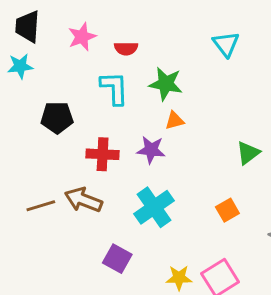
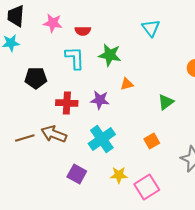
pink star: (82, 37) -> (53, 23), turned 30
orange triangle: (175, 121) -> (127, 84), moved
yellow star: (179, 278) -> (119, 175), moved

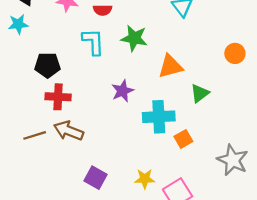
orange triangle: (127, 84) -> (171, 66), moved, size x1.6
purple star: (100, 100) -> (122, 91), turned -30
red cross: (67, 103) -> (58, 97), moved
cyan cross: (102, 139) -> (159, 117), moved, turned 32

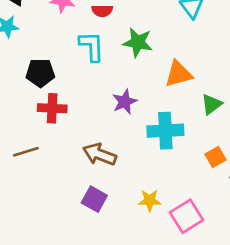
brown arrow: (69, 131) -> (100, 154), moved
orange square: (183, 139) -> (215, 157), moved

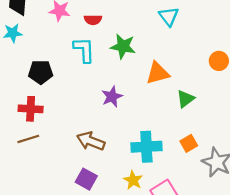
red cross: (52, 108) -> (31, 109), moved
cyan cross: (165, 131) -> (146, 147), moved
yellow star: (150, 200) -> (133, 180), turned 30

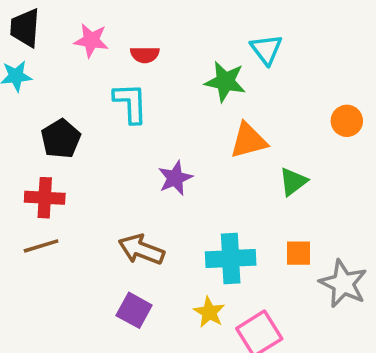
green star: (123, 46) -> (225, 81), moved
black pentagon: (41, 72) -> (61, 139), turned -30
orange square: (189, 143) -> (299, 253), turned 30

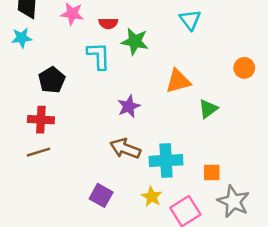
green star: (225, 81) -> (135, 41), moved
brown arrow: (141, 250) -> (125, 149), moved
orange square: (299, 253) -> (212, 173), moved
gray star: (343, 284) -> (233, 201), moved

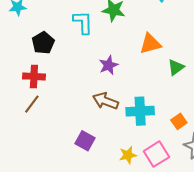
brown line: (39, 152) -> (32, 104), turned -36
orange square: (212, 173) -> (179, 121), turned -35
yellow star: (152, 197) -> (128, 155), moved, turned 30

